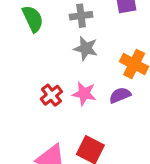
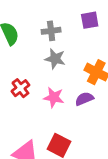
red cross: (51, 95) -> (20, 88), moved

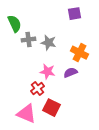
gray cross: (51, 31) -> (28, 40), moved
red cross: (20, 88) -> (37, 89), moved

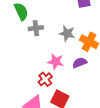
gray star: (48, 43) -> (67, 33), moved

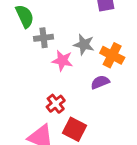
pink star: (56, 62) -> (62, 61), moved

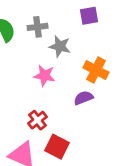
gray cross: (44, 38) -> (38, 27), moved
gray star: (84, 44) -> (60, 46), moved

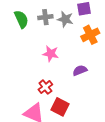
gray star: (60, 46) -> (65, 19), moved
orange cross: (96, 70) -> (90, 35), moved, turned 36

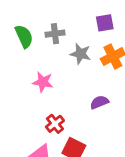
gray star: (65, 19) -> (81, 54), moved
pink star: (51, 54) -> (43, 82), moved

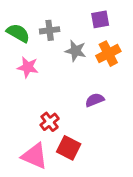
green semicircle: (24, 36) -> (18, 33), turned -35
pink star: (43, 82) -> (28, 67), moved

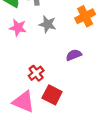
gray star: (76, 51) -> (48, 24), moved

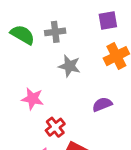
pink star: (18, 28) -> (32, 99), moved

